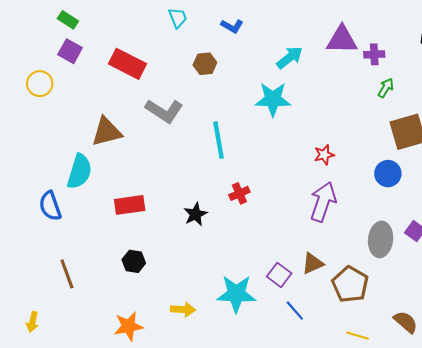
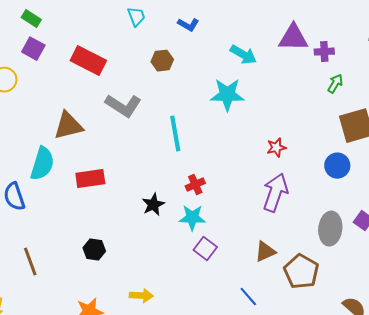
cyan arrow: (290, 57) -> (243, 55), turned 68
red rectangle: (130, 205) -> (90, 179), moved
purple square: (279, 275) -> (205, 249), moved
cyan star: (236, 294) -> (192, 218), moved, size x0.7

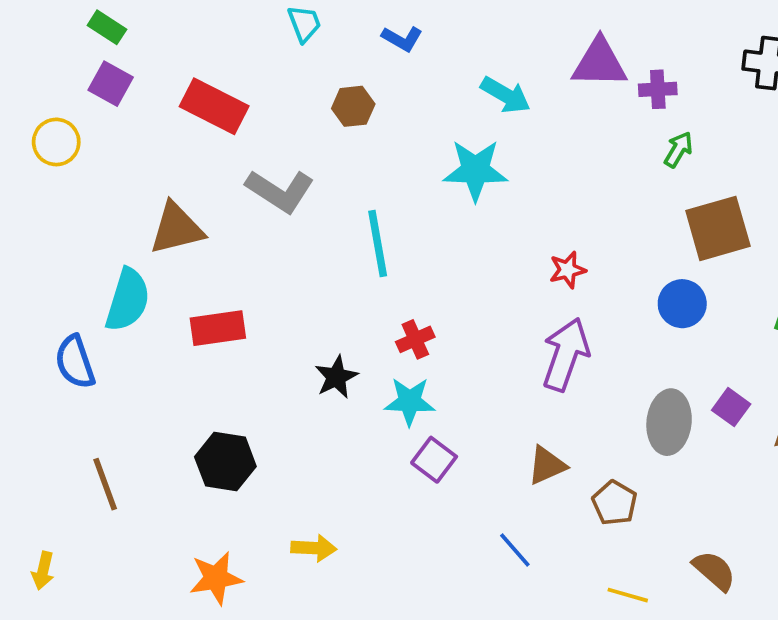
black hexagon: (94, 250) -> (225, 462), size x1.4
brown pentagon: (301, 272) -> (615, 503), size x0.7

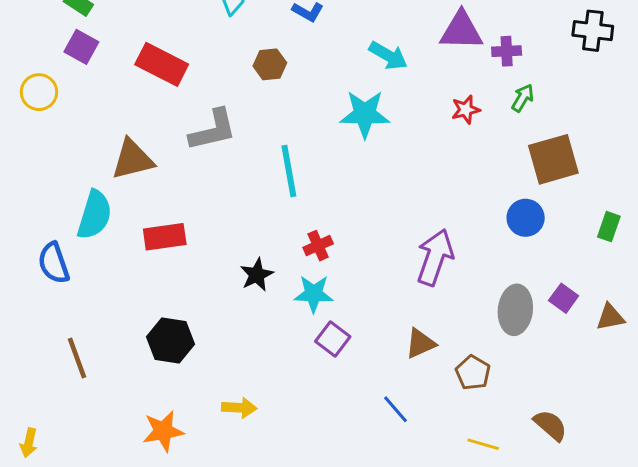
gray L-shape: (280, 191) -> (213, 130), turned -46
red star: (568, 270) -> (466, 110), moved
yellow arrow: (43, 571) -> (29, 443), moved

